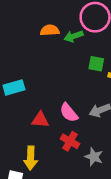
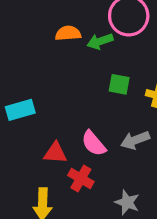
green square: (96, 64) -> (119, 84), moved
red cross: (70, 141) -> (81, 178), moved

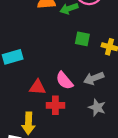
red cross: (81, 178) -> (55, 105), turned -30
gray star: (127, 202) -> (97, 108), moved

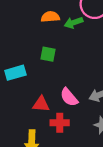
green square: (82, 39) -> (48, 54), moved

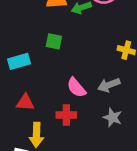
red triangle: (41, 104) -> (25, 102), moved

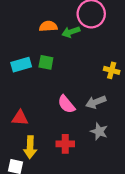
cyan rectangle: (19, 61) -> (21, 65), moved
red cross: (66, 115) -> (65, 144), moved

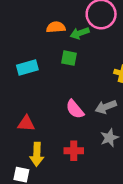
green square: (46, 62) -> (69, 58), moved
gray star: (99, 131) -> (109, 138), turned 30

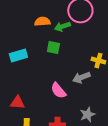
gray arrow: (106, 107) -> (81, 78), moved

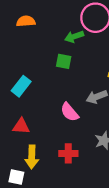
orange semicircle: (42, 22) -> (26, 21), moved
cyan rectangle: (18, 56) -> (21, 86), moved, turned -36

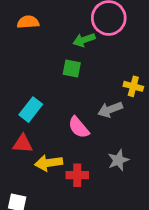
cyan rectangle: (21, 86) -> (31, 110), moved
yellow arrow: (32, 157) -> (49, 163), moved, turned 80

